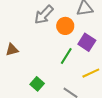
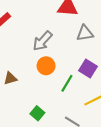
orange circle: (65, 26) -> (46, 66), moved

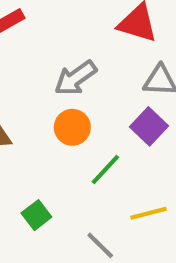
purple square: (88, 69) -> (149, 126), moved

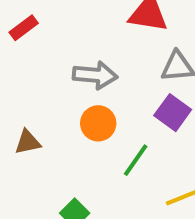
gray arrow: (76, 78) -> (95, 75), turned -132

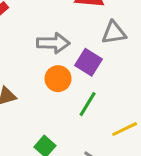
purple square: (173, 113) -> (89, 62), moved

